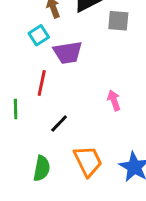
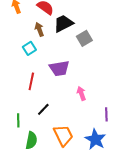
gray square: (118, 21) -> (84, 38), turned -35
purple trapezoid: (68, 53) -> (59, 68), moved
green line: (16, 109) -> (18, 120), moved

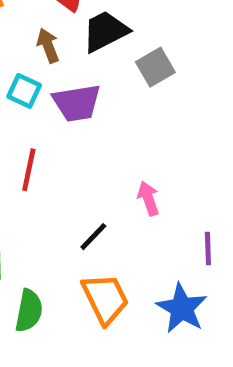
cyan square: (29, 48) -> (24, 91), turned -32
purple trapezoid: (59, 68) -> (77, 103), moved
black line: (43, 109) -> (93, 237), moved

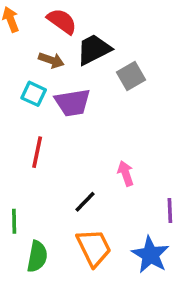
brown arrow: (48, 46) -> (51, 60), turned 130

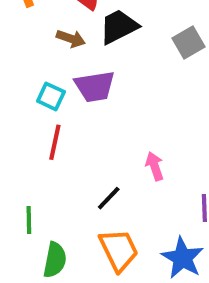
gray square: (131, 76) -> (189, 43), moved
cyan square: (34, 94) -> (51, 96), moved

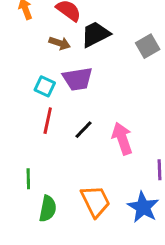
pink arrow: (155, 166) -> (122, 139), size x1.5
black line: (109, 198) -> (83, 130), moved

